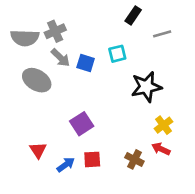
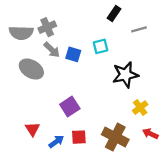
red arrow: (161, 149) -> (150, 134), moved
brown cross: (134, 159) -> (115, 137), size x1.6

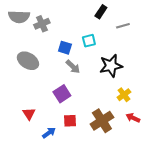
gray semicircle: (21, 33) -> (19, 17), moved
gray arrow: (52, 50) -> (73, 67), moved
brown cross: (115, 137) -> (102, 121), turned 30
blue arrow: (56, 142) -> (49, 133), moved

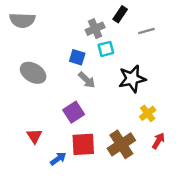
gray cross: (42, 24) -> (95, 29), moved
red arrow: (133, 118) -> (158, 141), turned 96
red square: (70, 121) -> (83, 144), size x1.5

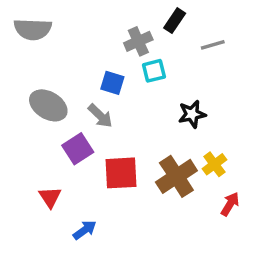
black star: (132, 79) -> (192, 114), size x0.7
gray arrow: (87, 80) -> (100, 116), moved
purple square: (74, 112) -> (78, 149), moved
red square: (83, 144) -> (121, 173), moved
brown cross: (121, 144) -> (176, 176), moved

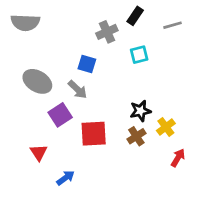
gray line: (213, 45) -> (173, 25), moved
cyan square: (154, 71) -> (139, 55), moved
black star: (192, 114) -> (140, 111), moved
brown cross: (176, 176) -> (136, 136), size x0.6

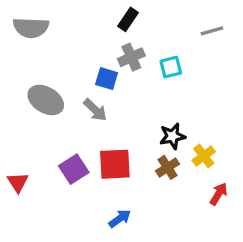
black rectangle: (135, 16) -> (128, 19), moved
gray cross: (107, 32) -> (131, 57), moved
purple square: (60, 115) -> (74, 169), moved
red triangle: (39, 152) -> (18, 182), moved
blue arrow: (65, 178) -> (120, 218), moved

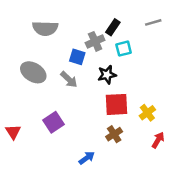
black rectangle: (128, 19) -> (113, 27), moved
gray semicircle: (31, 28) -> (45, 28), moved
black star: (172, 136) -> (107, 75), moved
red square: (115, 164) -> (116, 104), moved
brown cross: (168, 167) -> (114, 134), moved

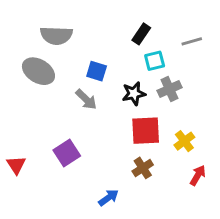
gray line: (153, 22) -> (192, 41), moved
gray cross: (95, 41) -> (169, 89), moved
gray ellipse: (33, 72) -> (38, 71), moved

